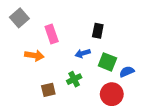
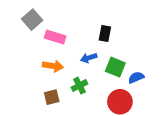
gray square: (19, 18) -> (32, 20), moved
pink rectangle: (52, 34) -> (55, 37), turned -54
orange arrow: (34, 55) -> (53, 66), moved

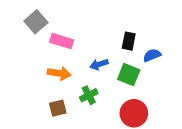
black rectangle: (105, 34) -> (129, 41), moved
blue semicircle: (136, 77) -> (152, 55), moved

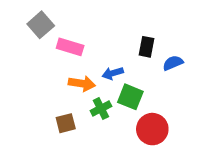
orange arrow: (59, 73) -> (82, 84), moved
green square: (129, 75) -> (130, 97), moved

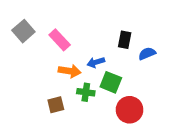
gray square: (41, 25) -> (23, 31), moved
pink rectangle: (70, 47) -> (60, 40), turned 30
green cross: (101, 109) -> (86, 92), turned 35

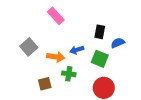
gray square: (23, 31) -> (29, 47), moved
pink rectangle: (60, 40) -> (56, 16), moved
green square: (111, 82) -> (100, 59), moved

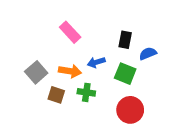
pink rectangle: (56, 16) -> (70, 32), moved
gray square: (29, 47) -> (36, 72), moved
brown square: (45, 84) -> (56, 95), moved, turned 32

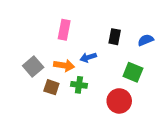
pink rectangle: (70, 32) -> (64, 30), turned 54
blue semicircle: (148, 54) -> (146, 40), moved
green square: (125, 74) -> (133, 72), moved

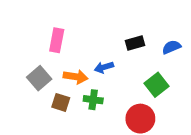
pink rectangle: (64, 30) -> (57, 40), moved
black rectangle: (115, 37) -> (135, 43), turned 63
green square: (133, 72) -> (157, 85), turned 30

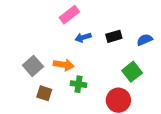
pink rectangle: (57, 40) -> (69, 15), moved, turned 42
blue arrow: (104, 67) -> (83, 37), moved
brown square: (61, 102) -> (44, 93), moved

